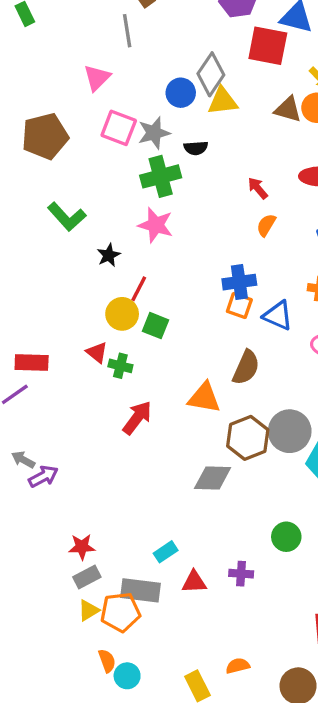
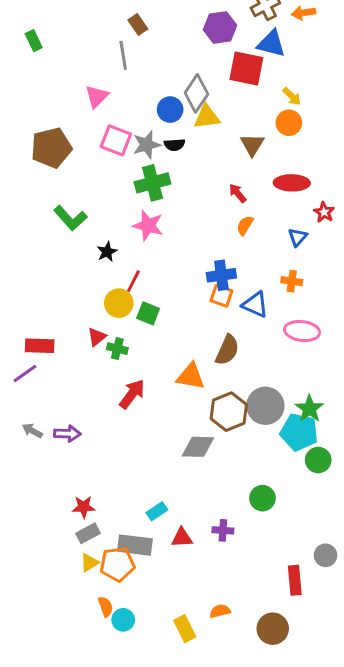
brown triangle: (288, 109) -> (252, 145), moved, turned 45
black semicircle: (196, 148) -> (174, 145), moved
red triangle: (97, 352) -> (97, 337), turned 42
purple arrow: (43, 476) -> (67, 434), moved, turned 30

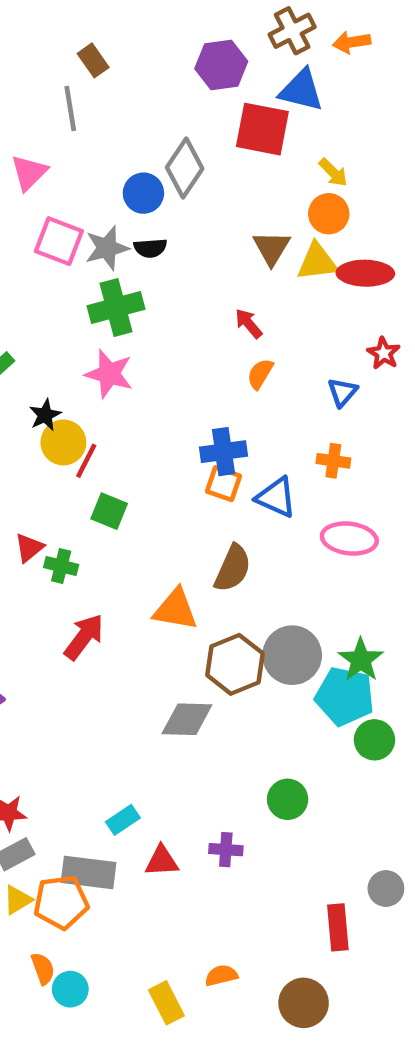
yellow triangle: (207, 117) -> (317, 262), moved
red ellipse: (292, 183) -> (365, 273), moved
yellow circle: (119, 303) -> (63, 442), moved

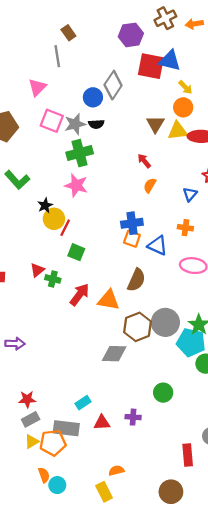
blue triangle: (301, 90) -> (170, 61), moved
red arrow: (84, 637) -> (80, 295), moved
orange semicircle: (221, 975) -> (116, 471), moved

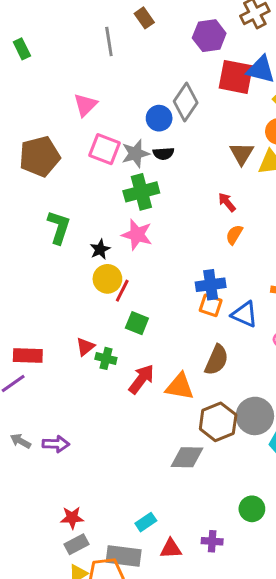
brown rectangle: (68, 33) -> (144, 18), moved
gray line: (57, 56) -> (109, 42), moved
green L-shape: (17, 180) -> (59, 227), turned -120
black star: (45, 205) -> (100, 249), moved

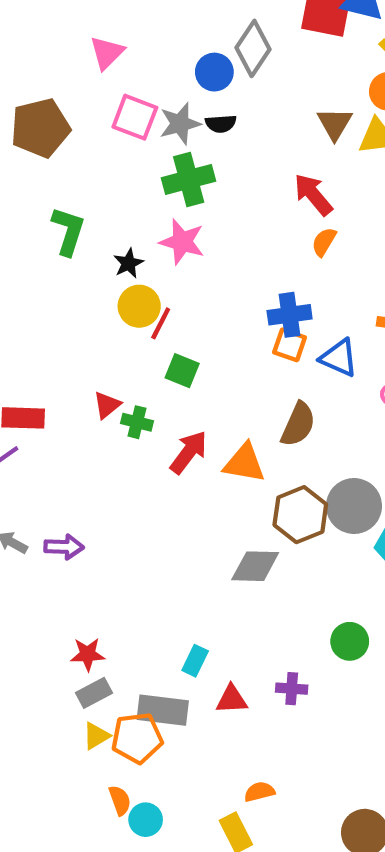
red arrow: (227, 202) -> (313, 194), size x1.5
cyan rectangle: (146, 522) -> (195, 661), turned -30

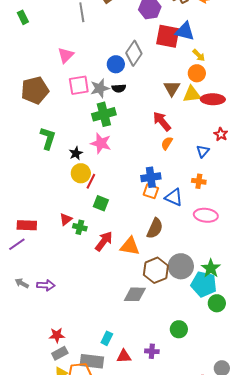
pink square: (135, 117) -> (79, 85), turned -30

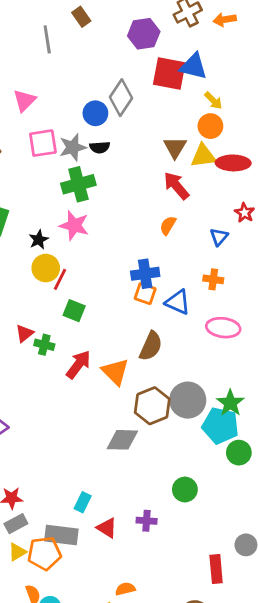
red arrow: (162, 121) -> (176, 186), moved
orange triangle: (130, 246) -> (115, 372), turned 35
red triangle: (124, 356) -> (107, 528), turned 35

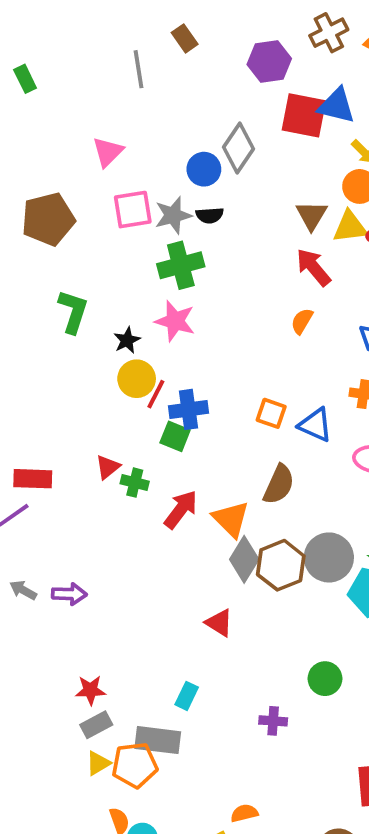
blue cross: (145, 274) -> (188, 409), moved
gray diamond: (122, 440) -> (244, 559), moved, turned -60
red triangle: (107, 528) -> (219, 623), moved

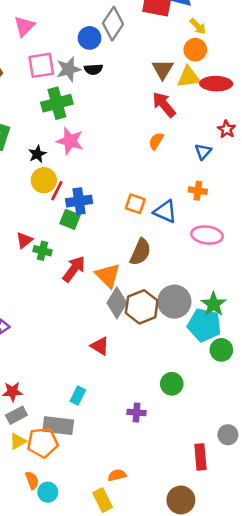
green cross: (181, 265) -> (57, 103), moved

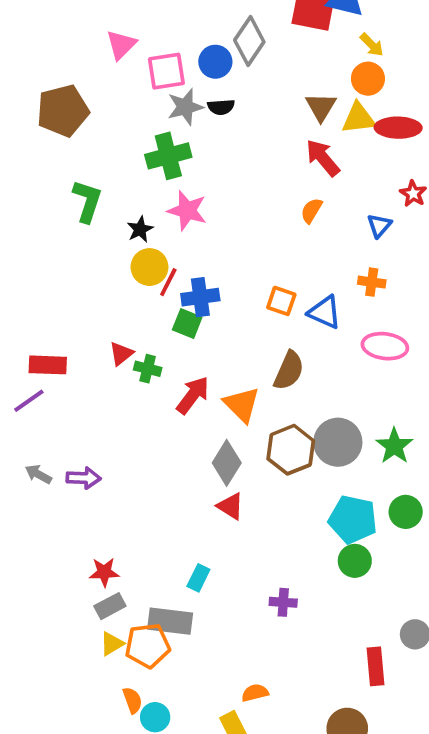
pink square: (41, 65) -> (166, 71), moved
gray diamond: (117, 303) -> (227, 463), moved
cyan pentagon: (204, 325) -> (353, 519), moved
green circle: (172, 384) -> (355, 561), moved

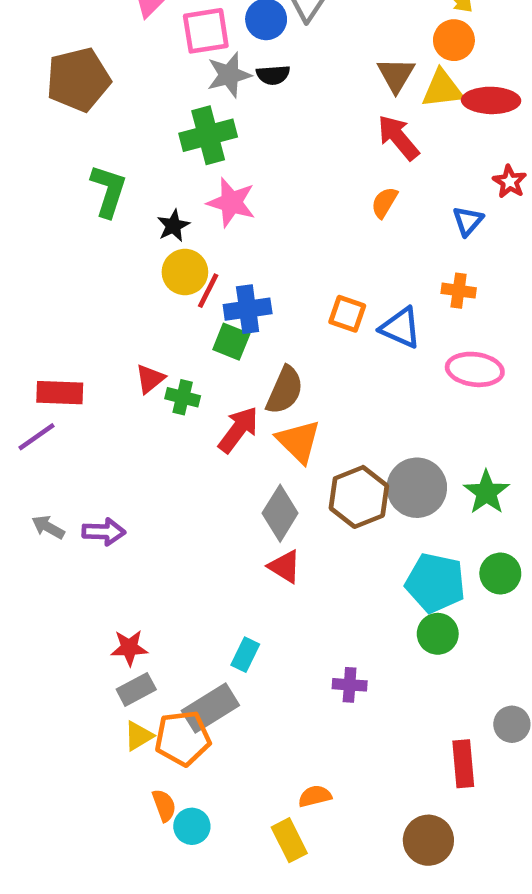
brown semicircle: (289, 371) -> (285, 390), moved
gray rectangle: (170, 621) -> (210, 708), turned -39

